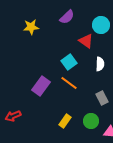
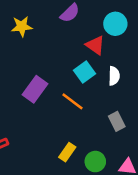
cyan square: (69, 62) -> (85, 72), moved
purple rectangle: (41, 86) -> (35, 89), moved
green circle: (91, 121) -> (95, 162), moved

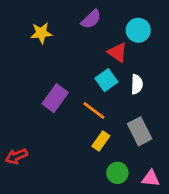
gray rectangle: (117, 121) -> (140, 131), size x1.4
yellow rectangle: (67, 152) -> (101, 141), moved

